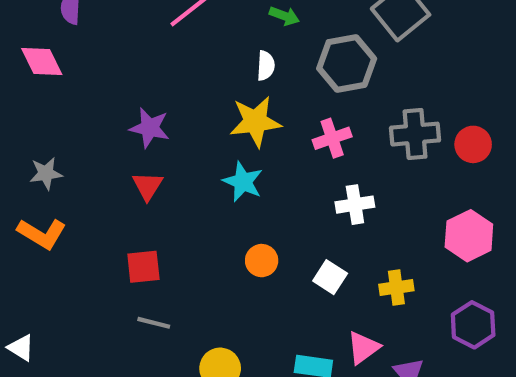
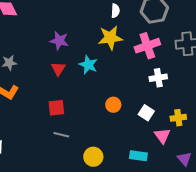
pink cross: (332, 138) -> (147, 46), size x1.4
cyan star: (243, 182) -> (88, 65), moved
pink triangle: (363, 348) -> (162, 136), moved, turned -30

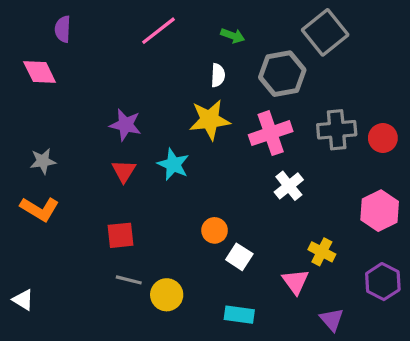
white cross: (158, 78) -> (289, 186), turned -30
white square: (146, 113) -> (239, 257), moved
yellow cross: (178, 118) -> (322, 252), turned 35
cyan rectangle: (138, 156) -> (239, 315), moved
yellow circle: (93, 157) -> (167, 295), moved

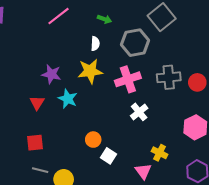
purple star: (125, 125) -> (51, 74), moved

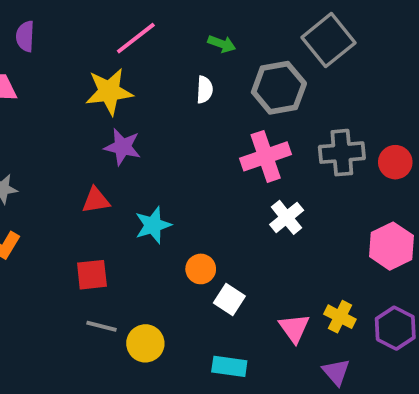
yellow star: (90, 71) -> (109, 92), moved
cyan star: (68, 99) -> (153, 225), moved, turned 30
red triangle: (37, 103) -> (96, 200), turned 49
yellow cross: (160, 153) -> (340, 317), moved

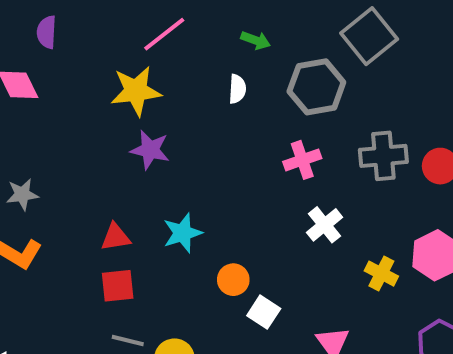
pink cross: (266, 156) -> (302, 160), size x0.7
red triangle: (96, 200) -> (116, 237), moved
yellow cross: (340, 317) -> (381, 274), moved

